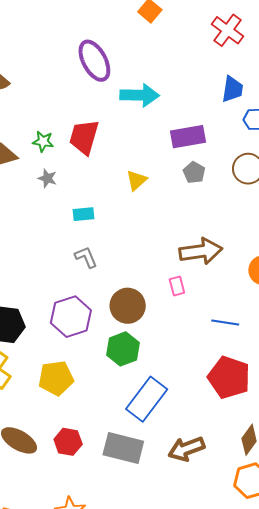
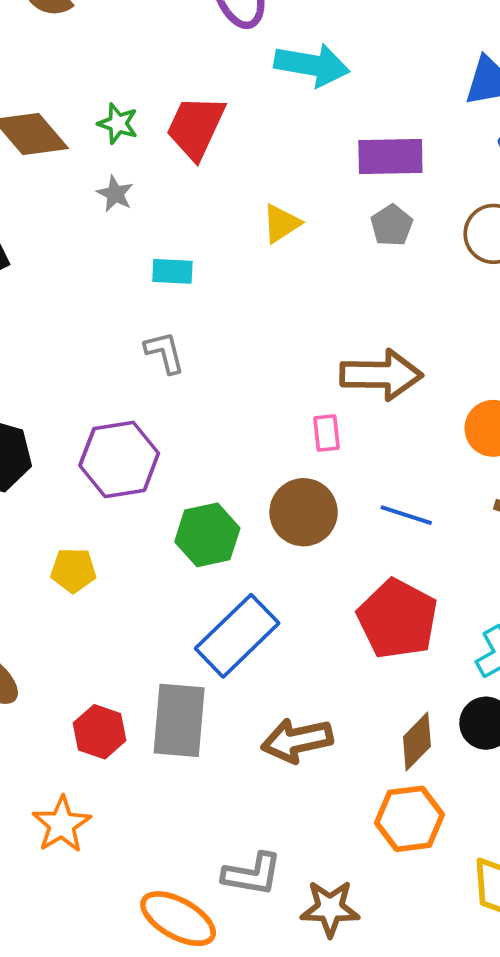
brown circle: (128, 306) -> (304, 512), moved
yellow pentagon: (56, 378) -> (73, 570), size x0.7
red hexagon: (68, 442) -> (100, 732), moved
gray rectangle: (123, 448) -> (179, 720), turned 72

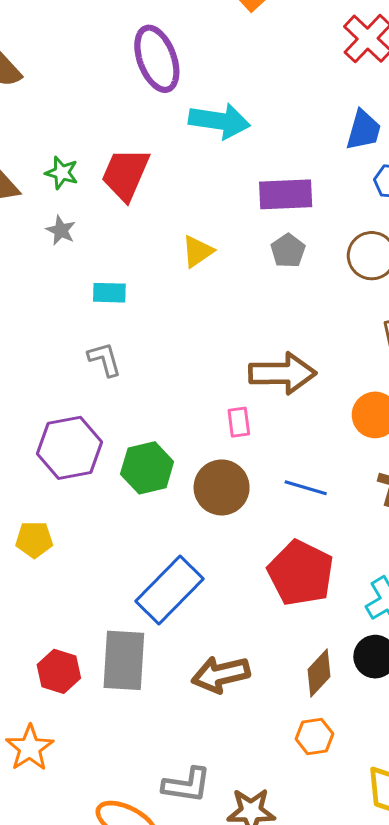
green hexagon: (207, 535) -> (147, 468), moved
orange hexagon: (409, 819) -> (314, 736), size x0.7

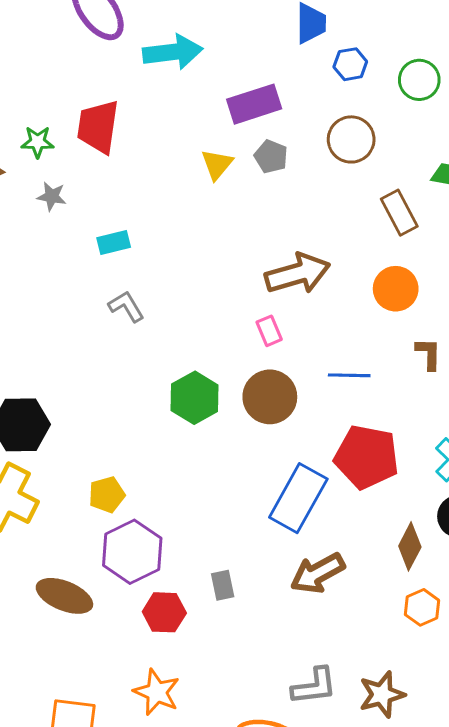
yellow triangle: (198, 251) -> (217, 164), moved
purple hexagon: (69, 448) -> (132, 552), moved
blue rectangle: (170, 590) -> (298, 498), moved
gray rectangle: (124, 660) -> (223, 585), size x0.5

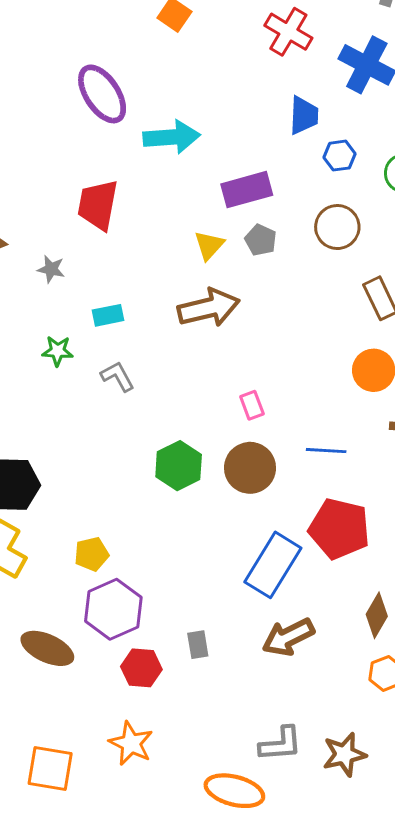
green star: (38, 142) -> (58, 351), moved
brown arrow: (298, 274) -> (209, 308), moved

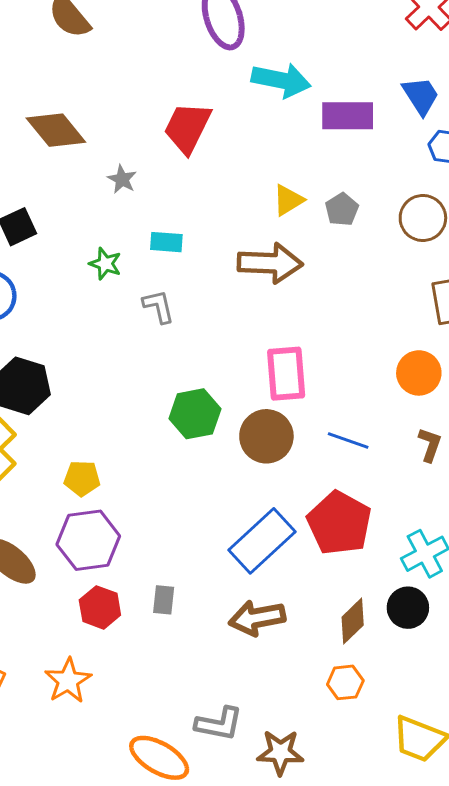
blue trapezoid: (304, 115) -> (421, 96), turned -51
purple rectangle: (247, 190) -> (348, 116), moved
pink rectangle: (252, 405) -> (286, 374), size x1.8

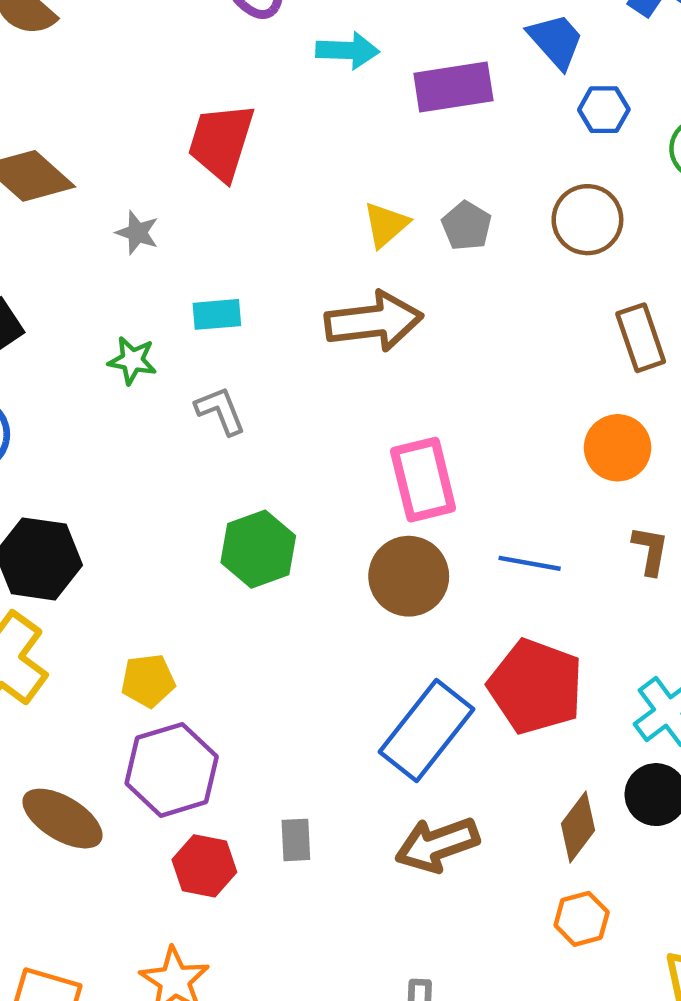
cyan arrow: (281, 80) -> (348, 50), size x0.7
green hexagon: (195, 414) -> (258, 549), moved

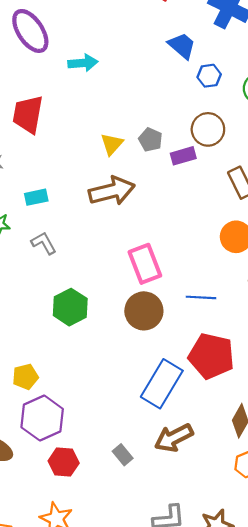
purple rectangle: (453, 87) -> (183, 156), moved, size x0.7
gray rectangle: (296, 840) -> (123, 455), moved, turned -30

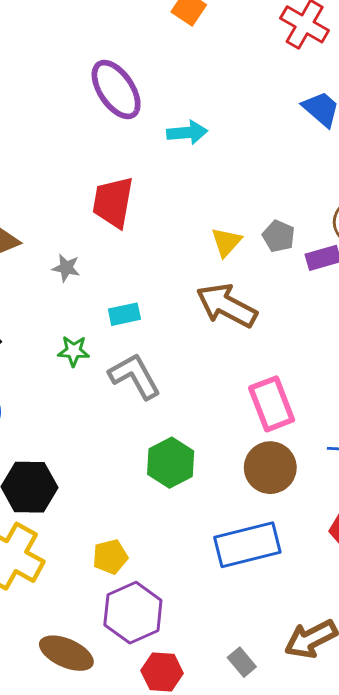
brown arrow: (112, 191) -> (227, 306), turned -138
gray L-shape: (44, 243) -> (135, 376), size x1.5
blue rectangle: (162, 384) -> (247, 545), moved, turned 45

